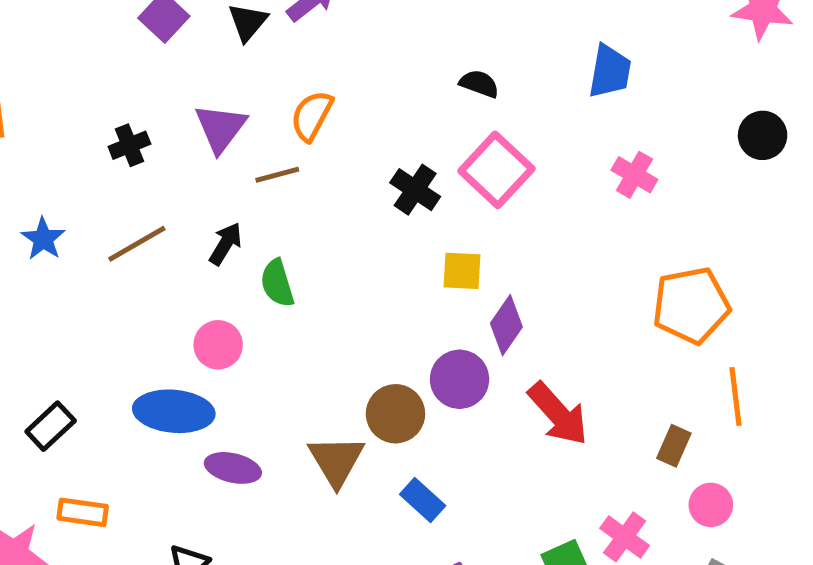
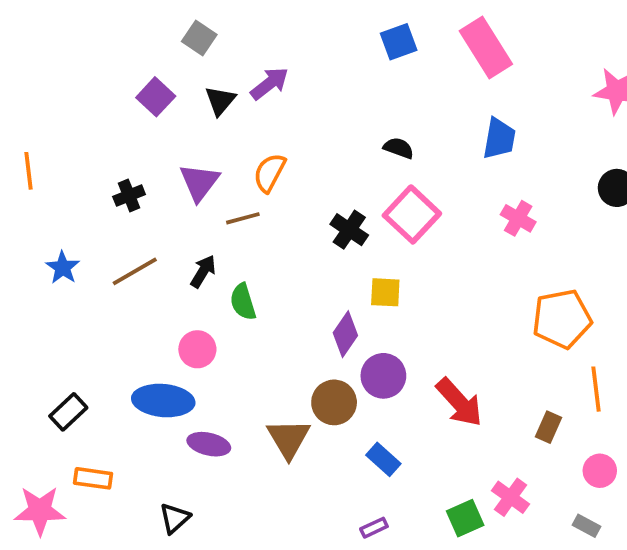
purple diamond: (506, 325) -> (345, 334), moved
blue rectangle: (423, 500) -> (383, 459), moved
pink circle: (711, 505) -> (600, 471), moved

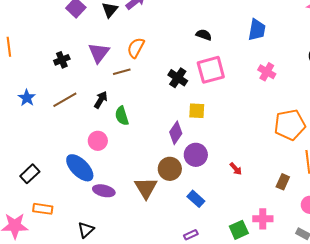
pink square: (412, 214) -> (211, 70), turned 32
blue ellipse: (163, 401) -> (80, 168), turned 40
red arrow: (459, 402) -> (236, 169), size x0.5
pink cross: (511, 497) -> (263, 219), turned -36

